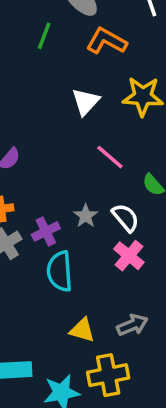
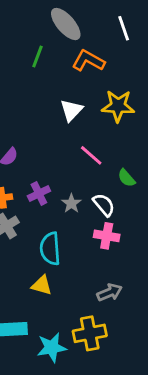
purple cross: (46, 231) -> (39, 194), moved
pink cross: (129, 256) -> (107, 236), turned -30
yellow triangle: (82, 330) -> (42, 285), moved

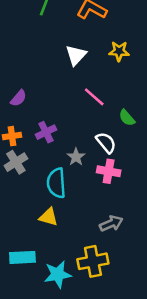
yellow star: (118, 106) -> (119, 51), size x0.7
gray star: (71, 203) -> (76, 157), moved

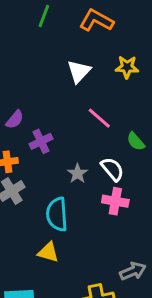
purple cross: (46, 132) -> (41, 141), moved
gray star: (76, 157) -> (77, 173), moved
gray arrow: (111, 223) -> (133, 271), moved

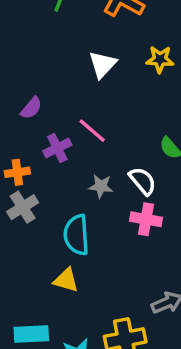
pink line: (99, 118) -> (92, 131), moved
purple semicircle: (15, 120) -> (31, 108), moved
gray star: (77, 173) -> (101, 186), turned -30

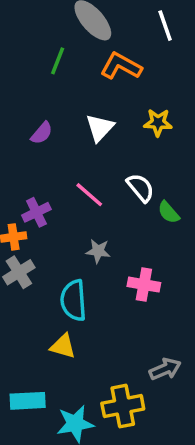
purple semicircle: (31, 108) -> (42, 133), moved
purple cross: (57, 148) -> (36, 212), moved
white semicircle: (143, 181) -> (140, 188), moved

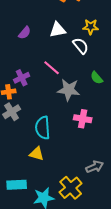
white triangle: (100, 128) -> (58, 30), turned 36
white semicircle: (140, 188) -> (81, 46), moved
gray star: (98, 251) -> (69, 90), moved, size x1.6
yellow cross: (123, 406) -> (71, 188), turned -30

